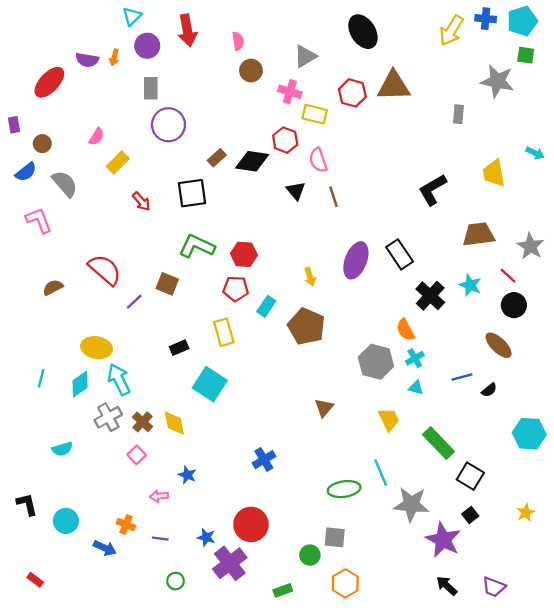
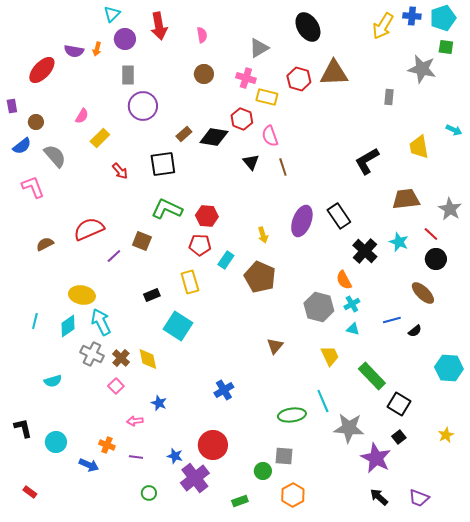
brown circle: (251, 71) -> (204, 74), moved
red semicircle: (105, 270) -> (89, 229), turned -64
gray cross: (108, 417) -> (92, 354), turned -35

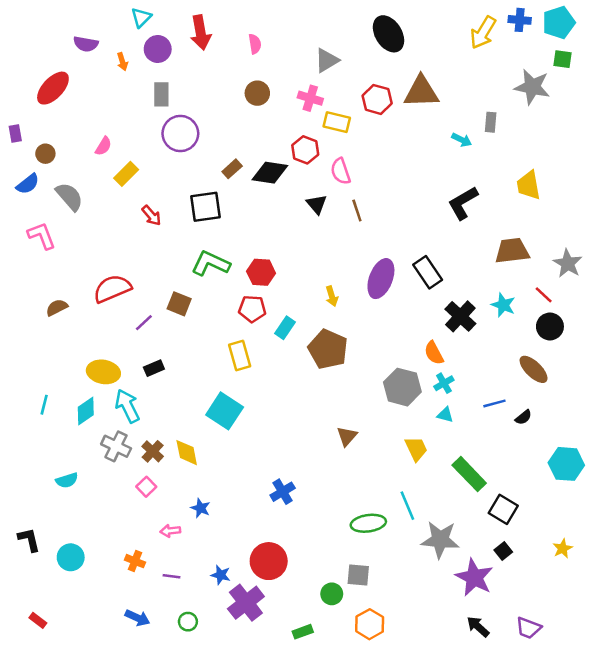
orange arrow: (97, 49) -> (122, 62), turned -32
purple semicircle: (74, 51) -> (86, 44), moved
cyan arrow: (454, 130) -> (462, 140), moved
black rectangle: (152, 295) -> (154, 368), moved
blue arrow: (89, 465) -> (137, 618), moved

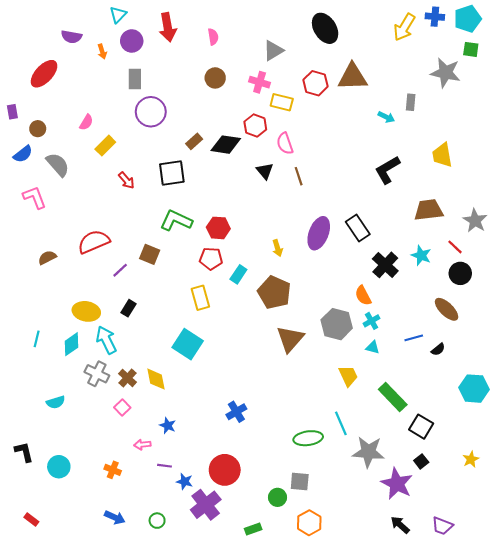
black rectangle: (154, 368) -> (129, 308), turned -35
brown triangle: (347, 436) -> (290, 339), moved, size x1.6
purple line: (172, 576) -> (164, 466), moved

